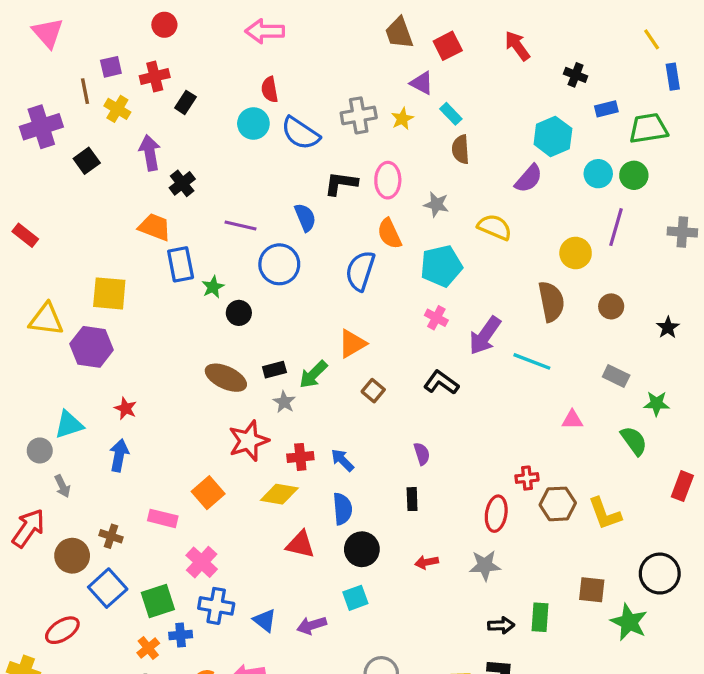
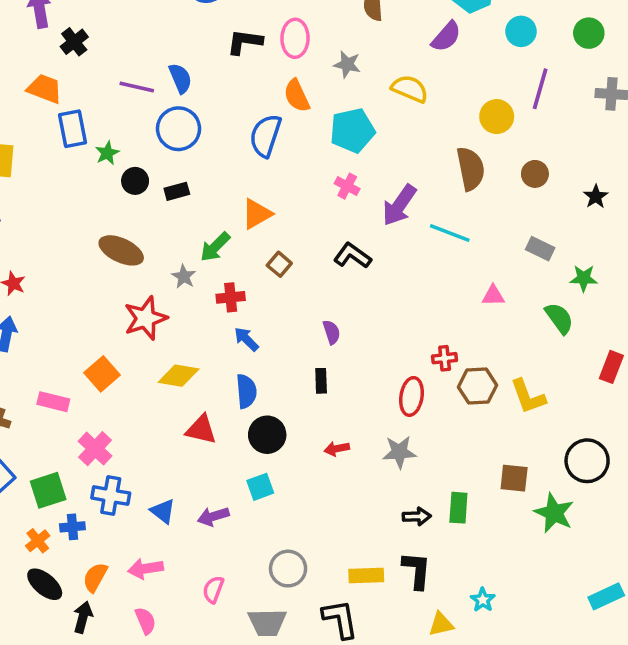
green circle: (634, 175) -> (589, 33), moved
blue semicircle: (305, 217) -> (180, 78), moved
black rectangle: (274, 370) -> (177, 191), moved
red cross: (300, 457) -> (231, 297), moved

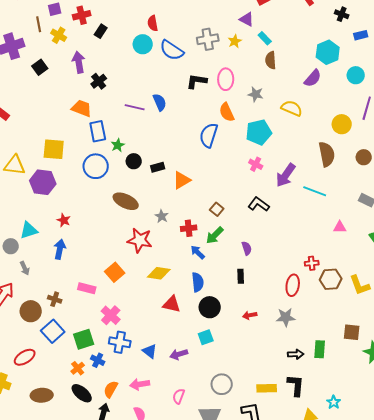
blue circle: (179, 129) -> (96, 166), moved
orange triangle: (257, 214) -> (182, 180), moved
green arrow: (215, 247) -> (215, 235), moved
red star: (145, 318) -> (140, 240), turned 30
blue cross: (72, 527) -> (98, 360), turned 32

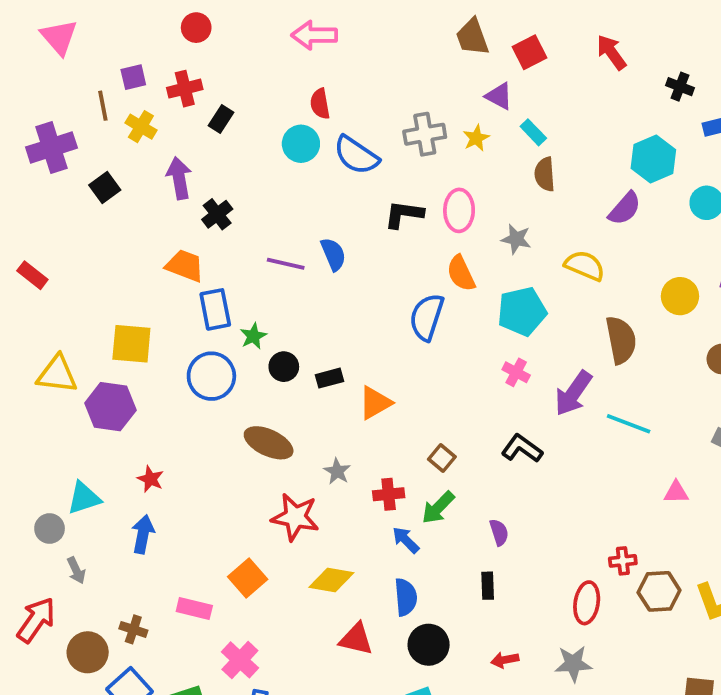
brown semicircle: (327, 154) -> (621, 340), moved

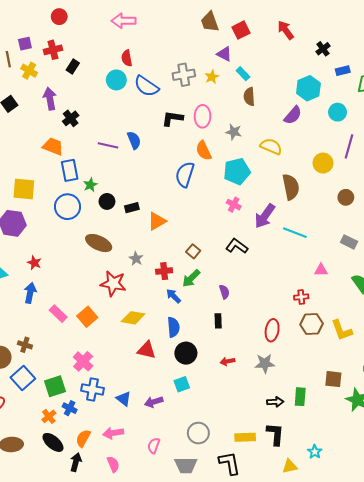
black cross: (680, 87) -> (323, 49), turned 32
red cross: (623, 561) -> (301, 297), moved
pink rectangle: (194, 609) -> (58, 314), moved, turned 30

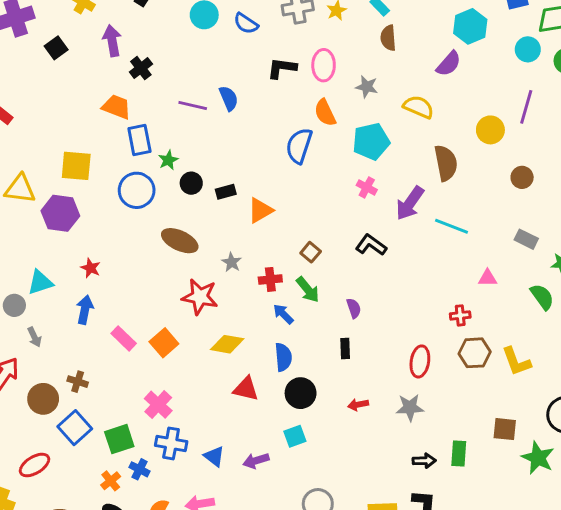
blue semicircle: (146, 86) -> (246, 23), size x0.7
cyan circle: (338, 112) -> (528, 49), moved
green arrow: (191, 278) -> (308, 290), turned -84

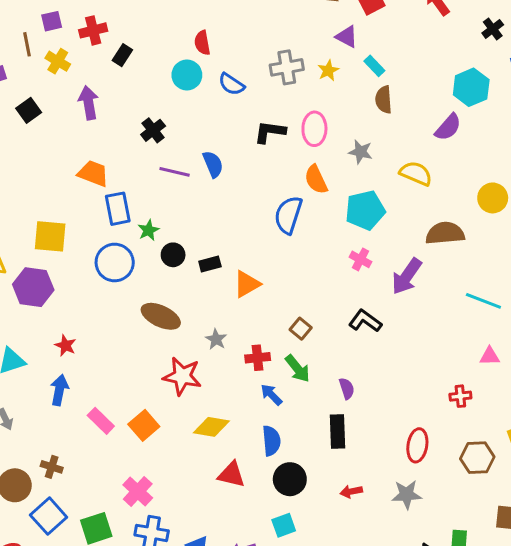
black cross: (141, 68) -> (153, 130), moved
brown semicircle: (446, 163) -> (445, 233), turned -84
cyan line: (452, 226) -> (483, 301), moved
black rectangle: (345, 349) -> (337, 432), size x1.5
brown hexagon: (475, 353) -> (477, 458), moved

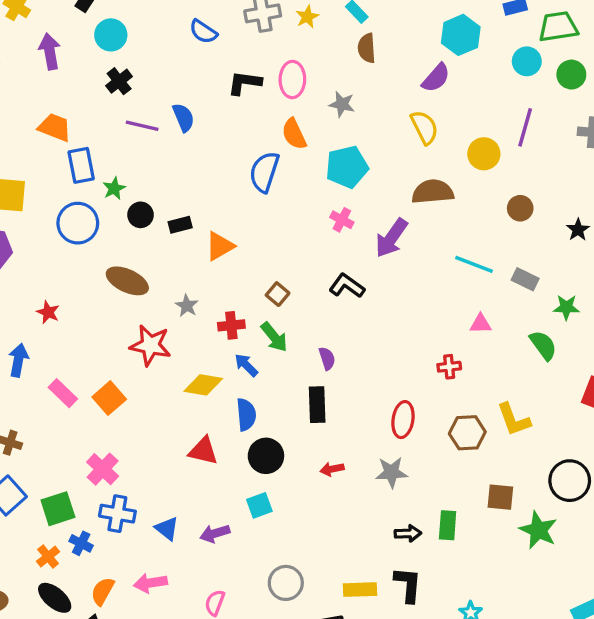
cyan circle: (187, 75) -> (111, 35), moved
yellow semicircle: (416, 173) -> (424, 127), moved, turned 40
red star: (65, 345) -> (48, 312), moved
yellow diamond: (211, 427) -> (203, 385), moved

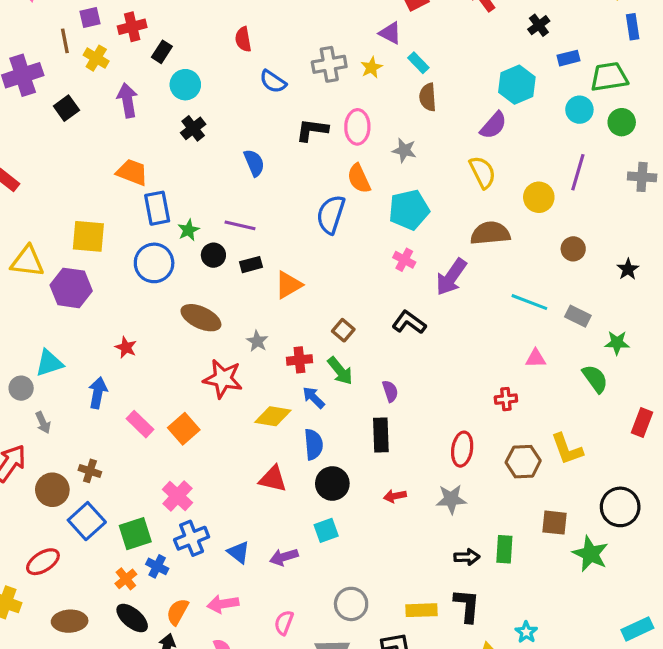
purple line: (142, 126) -> (240, 225), moved
blue cross: (117, 514) -> (192, 538), turned -32

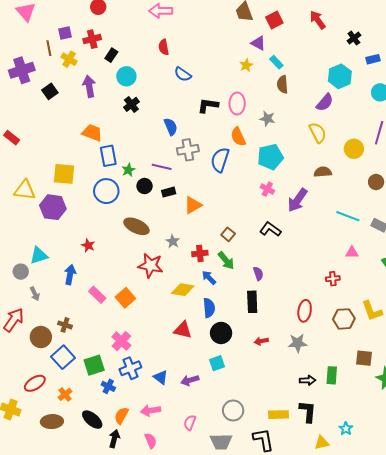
gray cross: (329, 64) -> (188, 150), moved
brown semicircle: (490, 233) -> (323, 172), size x0.7
orange cross: (126, 579) -> (65, 394), moved

